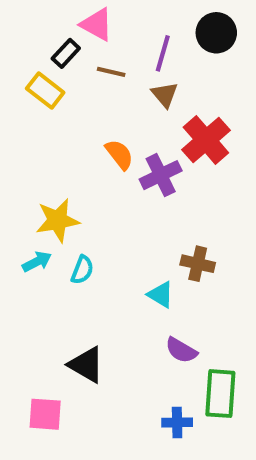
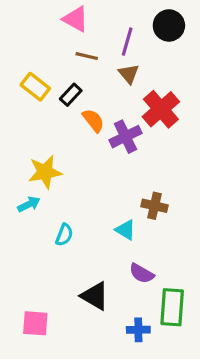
black rectangle: (66, 53) -> (71, 95), moved
yellow rectangle: (45, 91) -> (35, 87), moved
cyan semicircle: (82, 270) -> (64, 235), moved
black triangle: (86, 365) -> (95, 296), moved

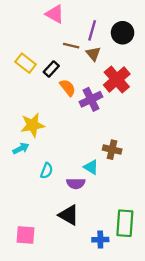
black circle: (169, 25) -> (123, 33), moved
brown line: (87, 56) -> (71, 46), moved
purple semicircle: (142, 273) -> (76, 183), moved, turned -30

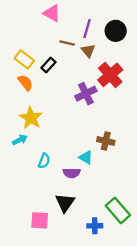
orange semicircle: (68, 88) -> (25, 83), moved
yellow star: (33, 125) -> (31, 118), turned -30
black triangle: (69, 215) -> (65, 203), turned 35
green rectangle: (125, 223) -> (118, 210), turned -45
pink square: (26, 235) -> (40, 220), moved

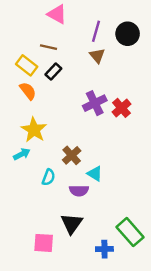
brown line: (67, 43) -> (49, 47), moved
red cross: (110, 75) -> (122, 108), moved, size x0.7
brown cross: (106, 141) -> (72, 155), moved, turned 35

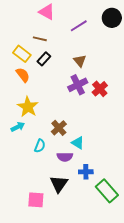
purple line: (96, 31) -> (79, 26), turned 42
black circle: (128, 34) -> (112, 18), moved
brown triangle: (97, 56) -> (80, 61), moved
blue cross: (104, 249) -> (86, 172), moved

